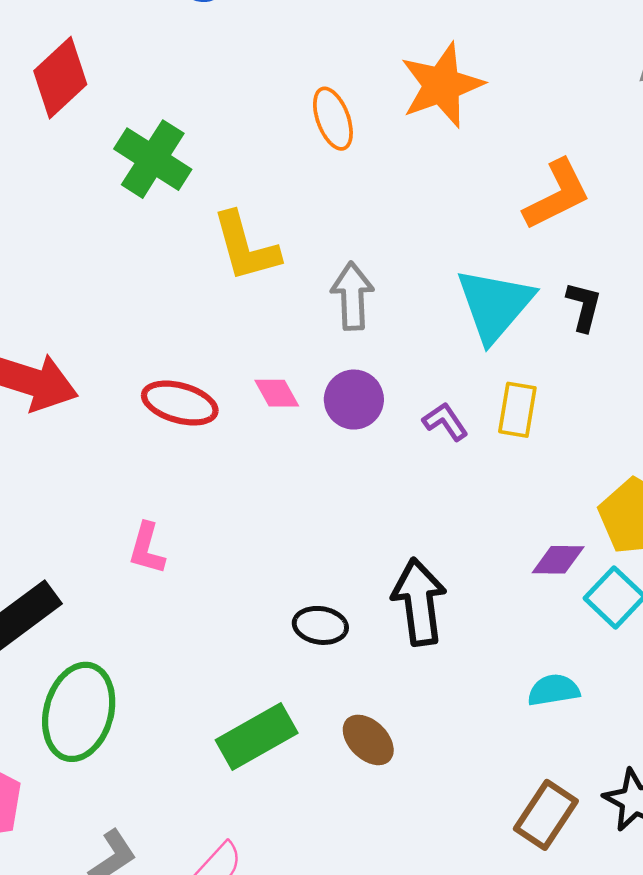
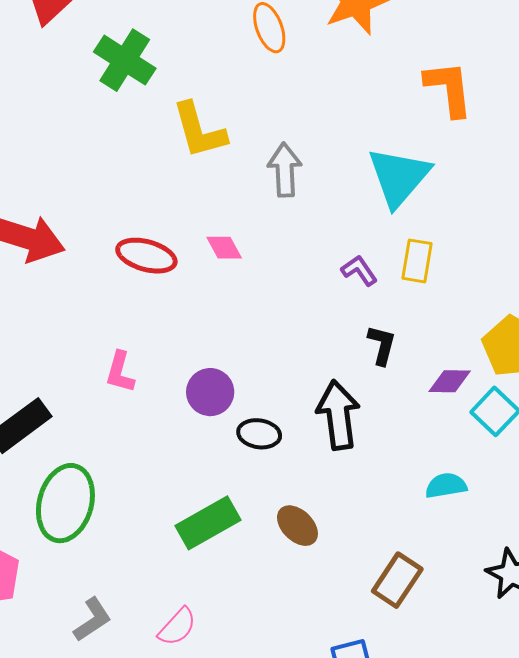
orange L-shape: (557, 195) -> (449, 89), turned -70
black L-shape: (584, 306) -> (382, 345), moved
purple circle: (354, 400) -> (210, 392), moved
brown rectangle: (546, 815) -> (397, 580), moved

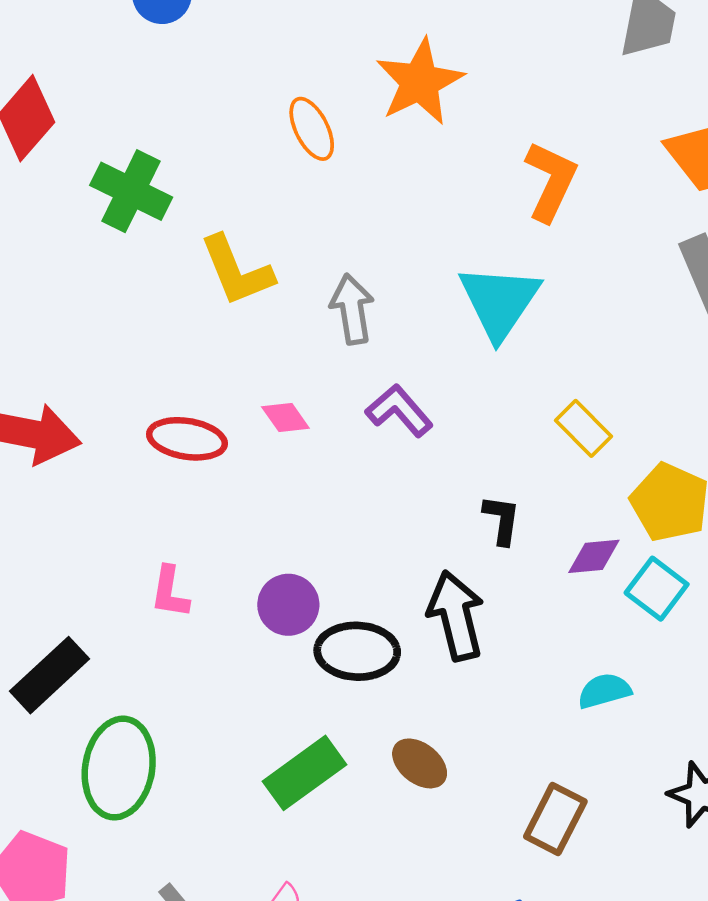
orange L-shape: (449, 89) -> (551, 181), turned 38
yellow rectangle: (417, 261) -> (583, 428), moved, turned -48
purple L-shape: (359, 270) -> (399, 411), moved, size x1.4
black ellipse: (259, 434) -> (357, 651), size x1.5

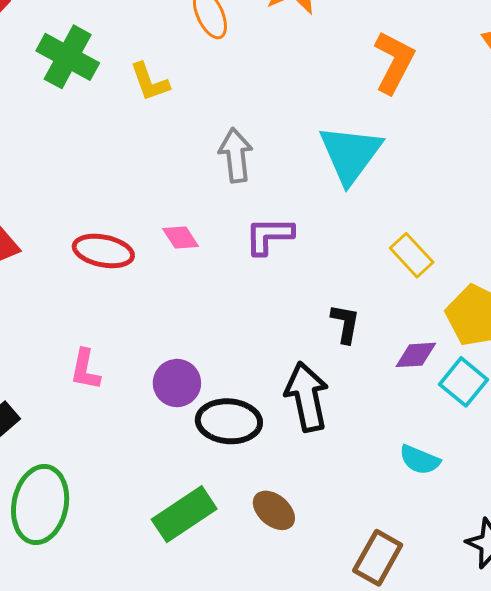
yellow L-shape: (237, 271) -> (150, 82), moved, size x0.7
purple L-shape: (399, 411) -> (269, 236), turned -52
cyan semicircle: (604, 691) -> (420, 460), turned -144

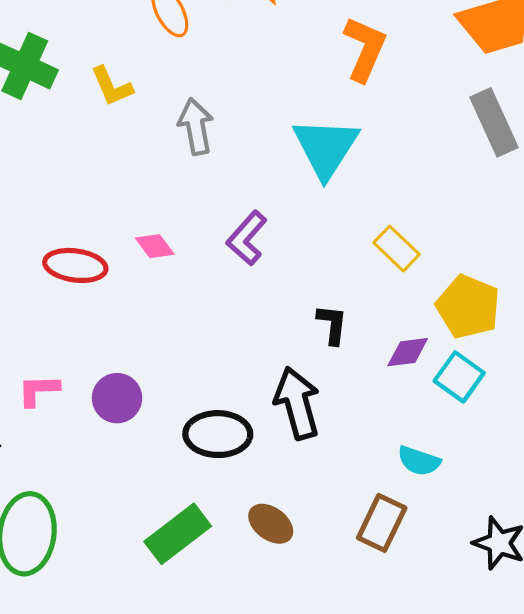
gray arrow: (236, 155) -> (196, 126), moved
purple L-shape: (269, 236) -> (247, 238), turned -44
pink L-shape: (85, 370) -> (38, 390), moved, turned 81
purple circle: (177, 383) -> (117, 398), moved
brown rectangle: (378, 558) -> (382, 523), moved

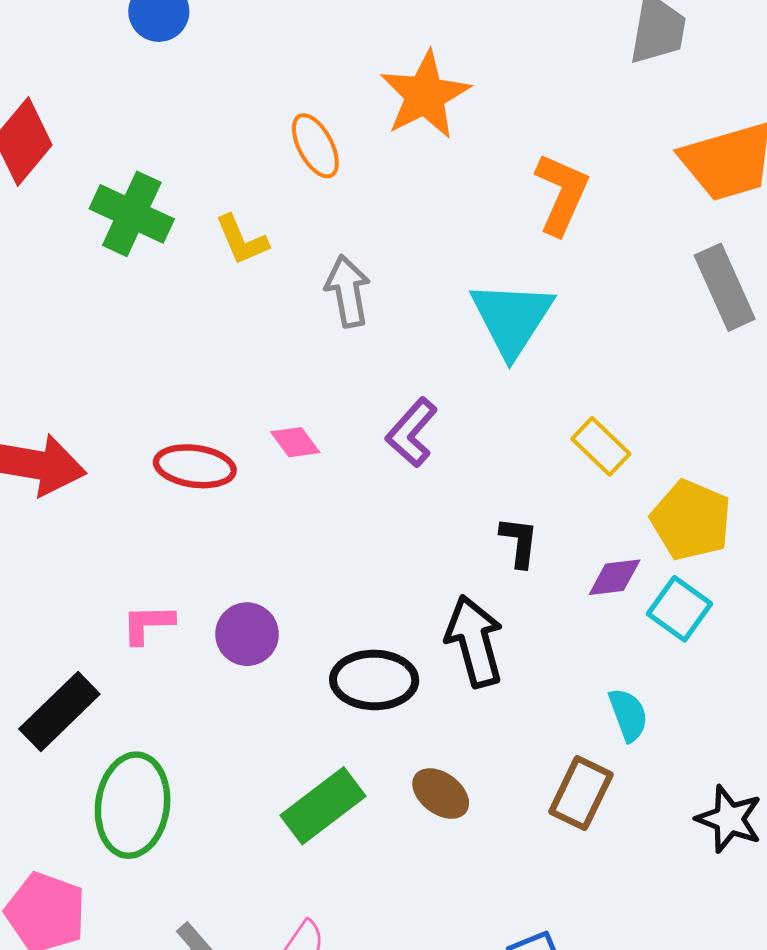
cyan semicircle: (419, 461) -> (628, 715), turned -129

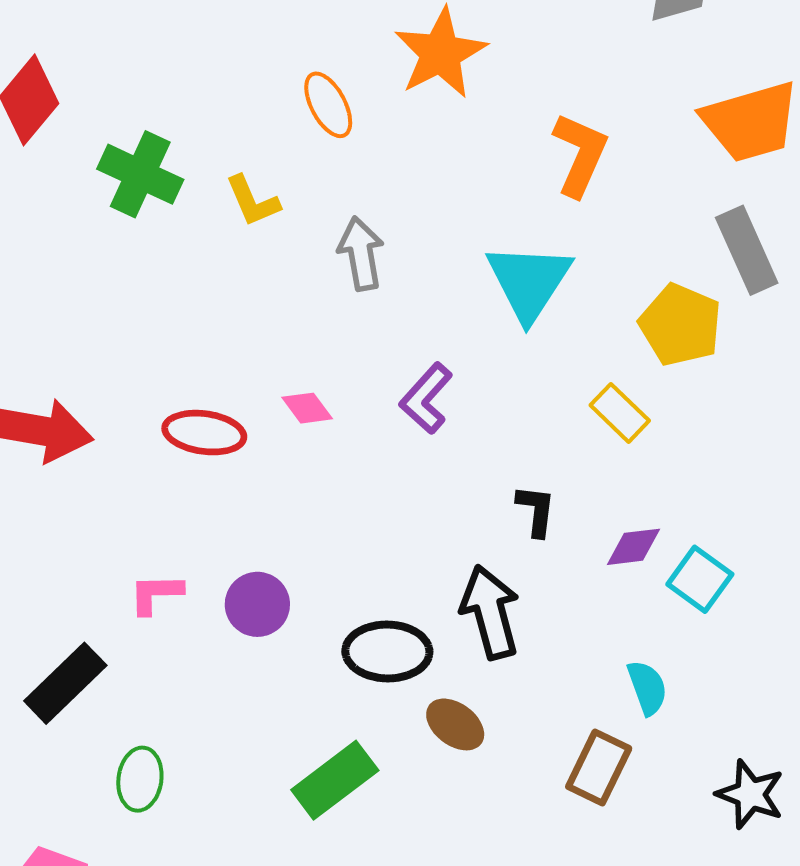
yellow pentagon: (691, 520) -> (680, 325), moved
brown ellipse: (441, 794) -> (455, 724), moved
green ellipse: (133, 805) -> (140, 779), size x0.6

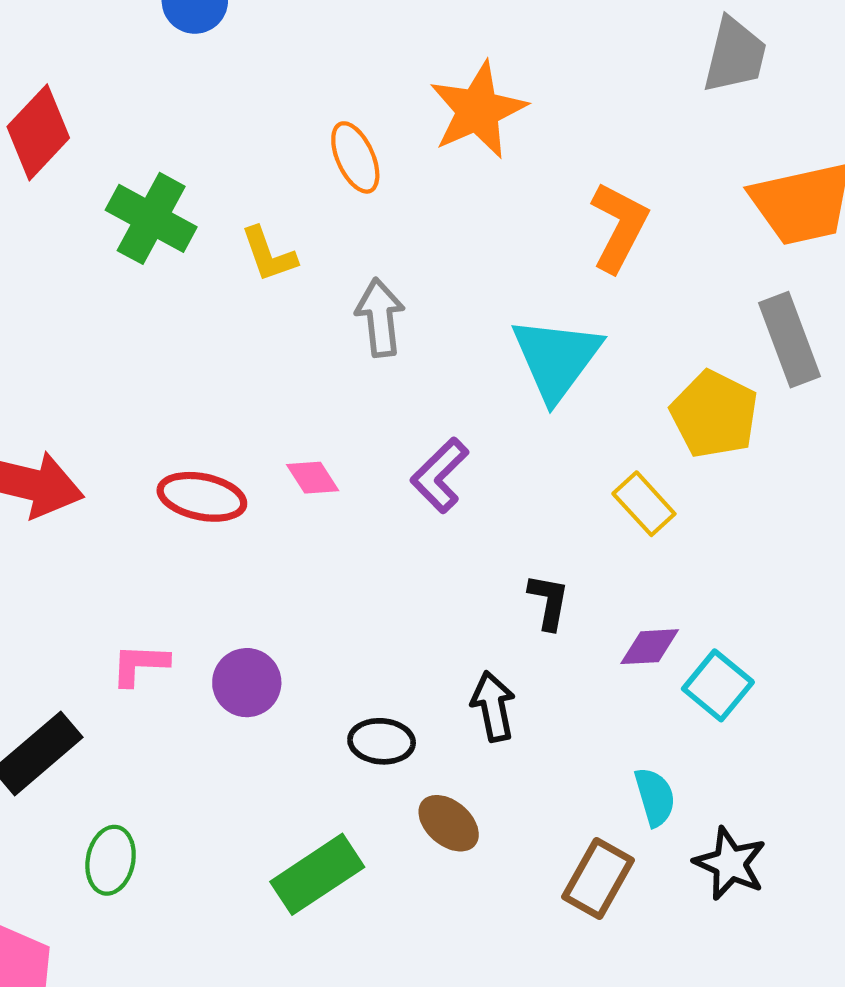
black arrow: (490, 612) -> (493, 706), size x0.7
black ellipse: (387, 651) -> (382, 741), size x0.7
black star: (750, 794) -> (730, 864), moved

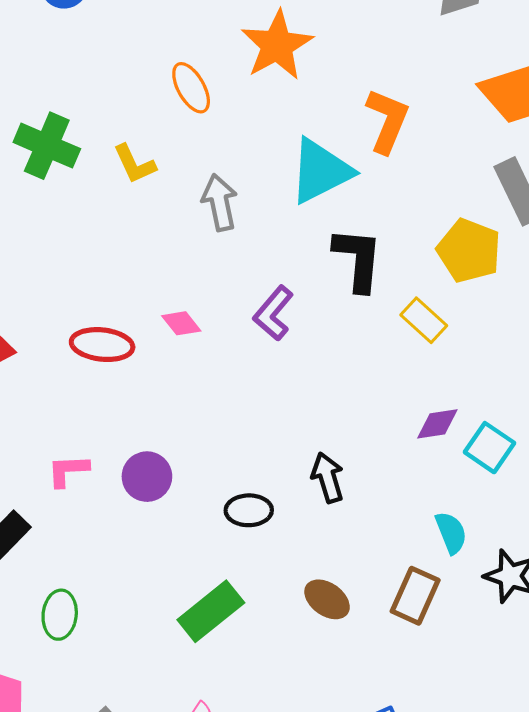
cyan triangle: (556, 359) -> (321, 171), moved, turned 32
black L-shape: (549, 602) -> (358, 259), moved, size x1.6
brown ellipse: (449, 823) -> (327, 599), moved

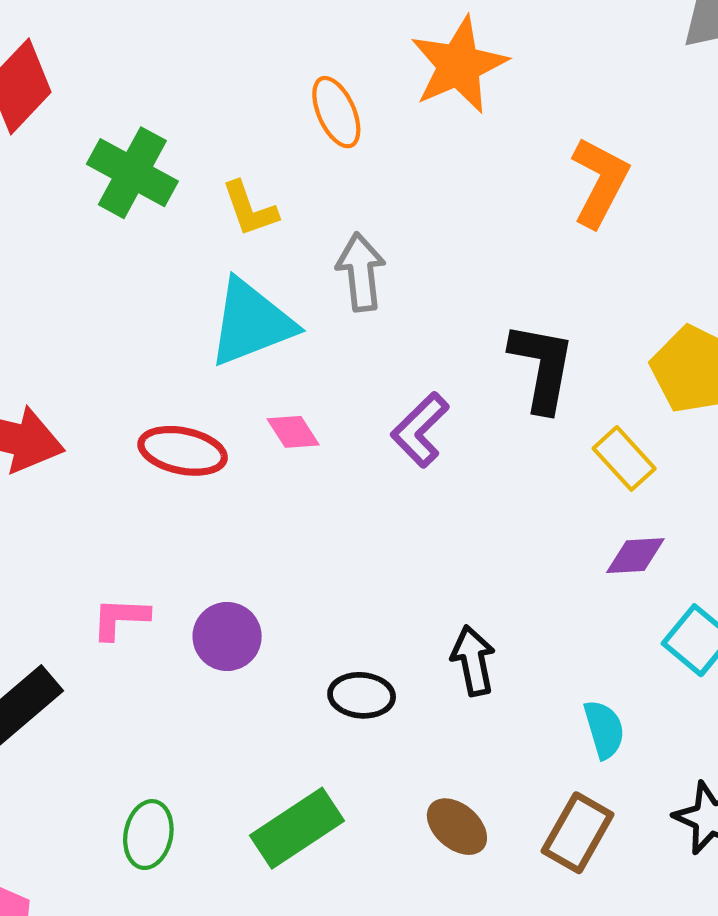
cyan triangle: (321, 171) -> (251, 323), moved
purple diamond: (437, 424) -> (635, 556), moved
cyan semicircle: (451, 533) -> (604, 729), moved
green ellipse: (60, 615) -> (148, 835), moved

